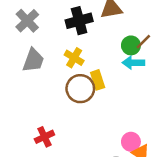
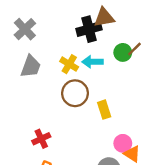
black cross: (79, 21) -> (89, 29), moved
cyan arrow: (133, 63) -> (92, 62), moved
yellow rectangle: (98, 80) -> (104, 110), moved

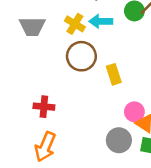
gray trapezoid: (31, 66) -> (32, 26), turned 70
red cross: (41, 139) -> (44, 107), turned 30

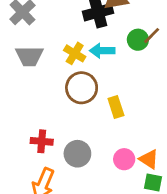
pink circle: (134, 112) -> (124, 159), moved
gray circle: (119, 140) -> (77, 154), moved

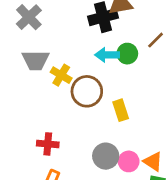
green circle: (138, 40) -> (127, 54), moved
yellow cross: (75, 53) -> (61, 75), moved
gray circle: (77, 154) -> (106, 156), moved

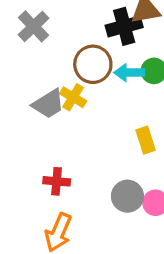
gray trapezoid: (36, 60) -> (48, 104), moved, turned -32
brown circle: (87, 91) -> (93, 64), moved

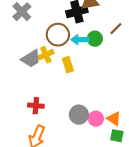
yellow cross: (73, 97) -> (46, 55), turned 35
yellow rectangle: (146, 140) -> (68, 65), moved

